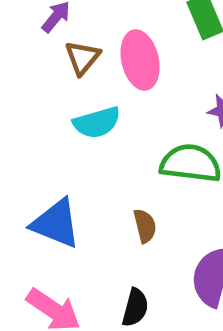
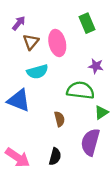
blue triangle: (56, 223) -> (19, 100), moved

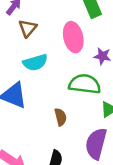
pink ellipse: (57, 43) -> (73, 37), moved

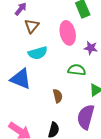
green semicircle: (85, 84) -> (77, 70), size x0.7

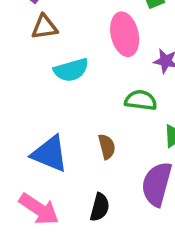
brown triangle: (32, 26) -> (44, 27), moved, turned 42
blue triangle: (21, 79) -> (50, 154), moved

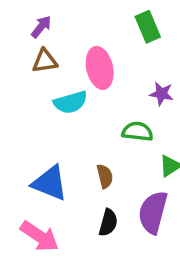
pink ellipse: (125, 34) -> (100, 68), moved
black semicircle: (100, 207) -> (108, 223), moved

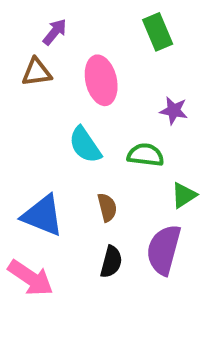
purple arrow: (41, 27) -> (55, 32), moved
cyan semicircle: (70, 102) -> (85, 145), moved, turned 72

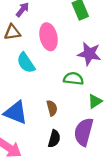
purple star: (174, 111) -> (89, 54), size x1.5
cyan semicircle: (85, 145) -> (26, 63), moved

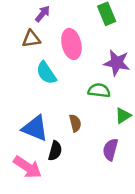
purple semicircle: (84, 132) -> (110, 150), size x0.7
black semicircle: (54, 139) -> (55, 151), moved

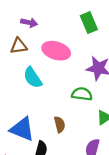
purple arrow: (43, 14) -> (29, 23), turned 63
pink ellipse: (71, 44) -> (56, 51), turned -60

